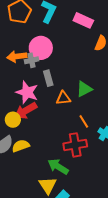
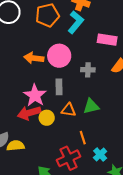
pink rectangle: (83, 20) -> (107, 40), turned -30
gray cross: (31, 60) -> (88, 70), moved
yellow circle: (13, 120) -> (47, 118), moved
red cross: (75, 145) -> (69, 158), turned -30

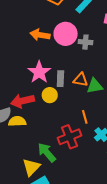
gray cross: (88, 70) -> (85, 42), moved
gray rectangle: (59, 87) -> (60, 79), moved
orange triangle: (69, 110) -> (81, 80), moved
red arrow: (29, 113) -> (22, 101), moved

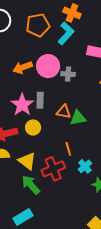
orange arrow: (40, 35) -> (23, 67), turned -30
gray rectangle: (60, 79) -> (40, 100), moved
yellow triangle: (31, 167) -> (27, 161), moved, turned -36

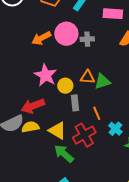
gray rectangle: (40, 100) -> (75, 103), moved
yellow circle: (33, 128) -> (65, 86), moved

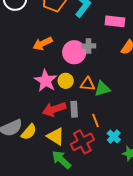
pink circle: (66, 34) -> (74, 52), moved
yellow circle: (65, 86) -> (66, 81), moved
red arrow: (33, 106) -> (54, 109), moved
yellow semicircle: (30, 127) -> (29, 132), turned 138

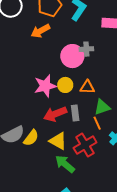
orange arrow: (43, 44) -> (40, 31), moved
pink star: (46, 81) -> (45, 86), turned 30
green triangle: (102, 89) -> (102, 107), moved

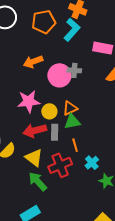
orange arrow: (40, 31) -> (33, 62), moved
yellow circle: (65, 85) -> (49, 111), moved
orange triangle: (87, 87) -> (70, 108), turned -35
green triangle: (102, 107) -> (72, 122), moved

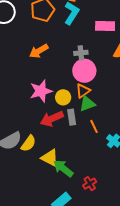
pink circle: (59, 75) -> (84, 71), moved
yellow triangle: (34, 158) -> (50, 158), moved
red cross: (60, 165) -> (90, 184), moved, size x0.6

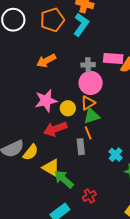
pink rectangle: (105, 26) -> (113, 59), moved
gray rectangle: (72, 117) -> (81, 147), moved
orange line: (94, 126) -> (88, 133), moved

